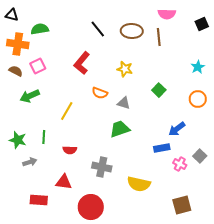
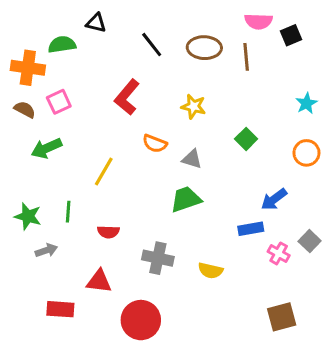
black triangle: (12, 15) -> (96, 23), moved
black square: (202, 24) -> (291, 35), moved
yellow semicircle: (139, 184) -> (210, 271), moved, size x0.7

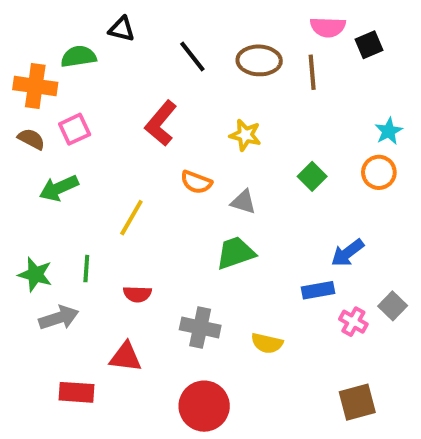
orange circle: (306, 153) -> (379, 172), moved
gray arrow: (46, 250) -> (59, 318), size x1.4
red circle: (141, 320) -> (204, 406), moved

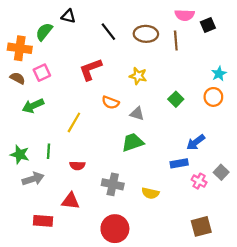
green semicircle: (78, 57) -> (44, 32), turned -42
red L-shape: (161, 123) -> (91, 69), turned 30

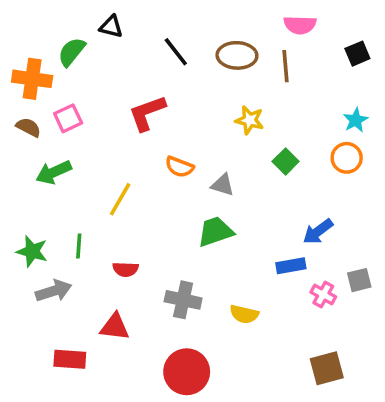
black square: (208, 25) -> (357, 54), moved
yellow star: (138, 76) -> (250, 120), moved
gray square: (221, 172) -> (359, 280), turned 32

